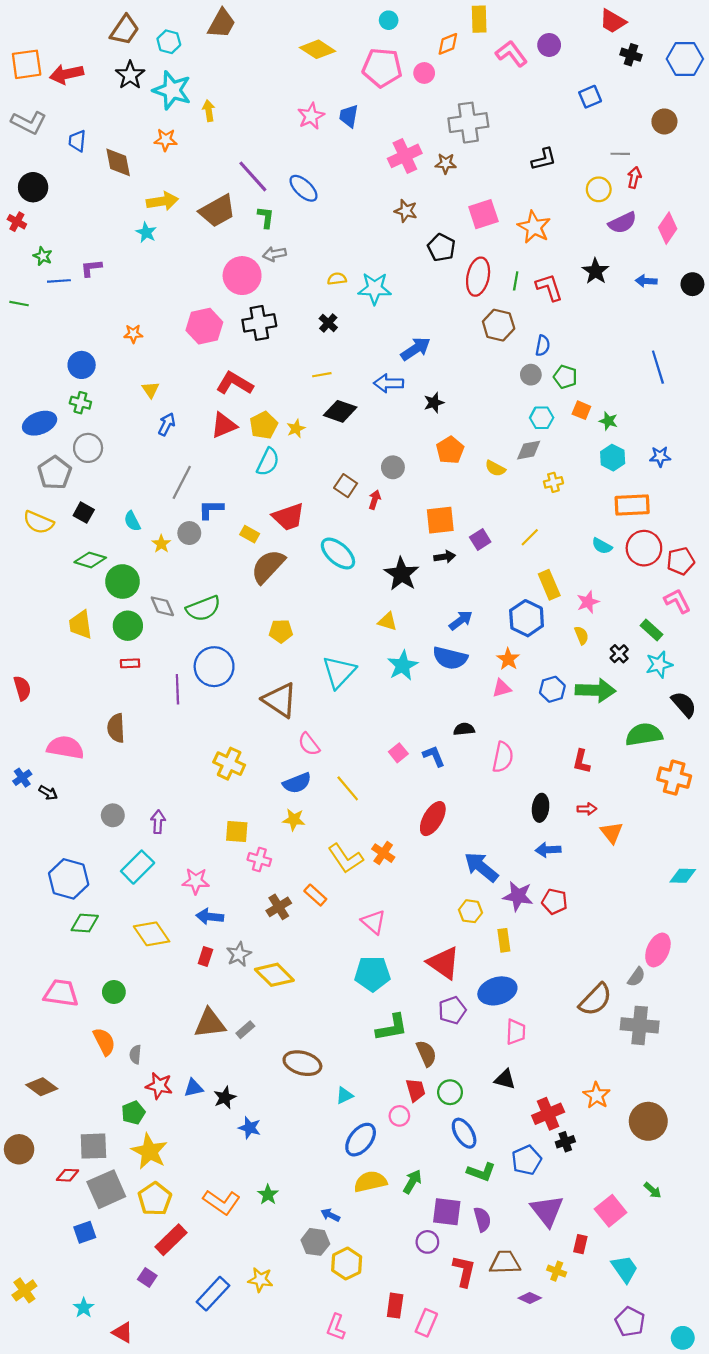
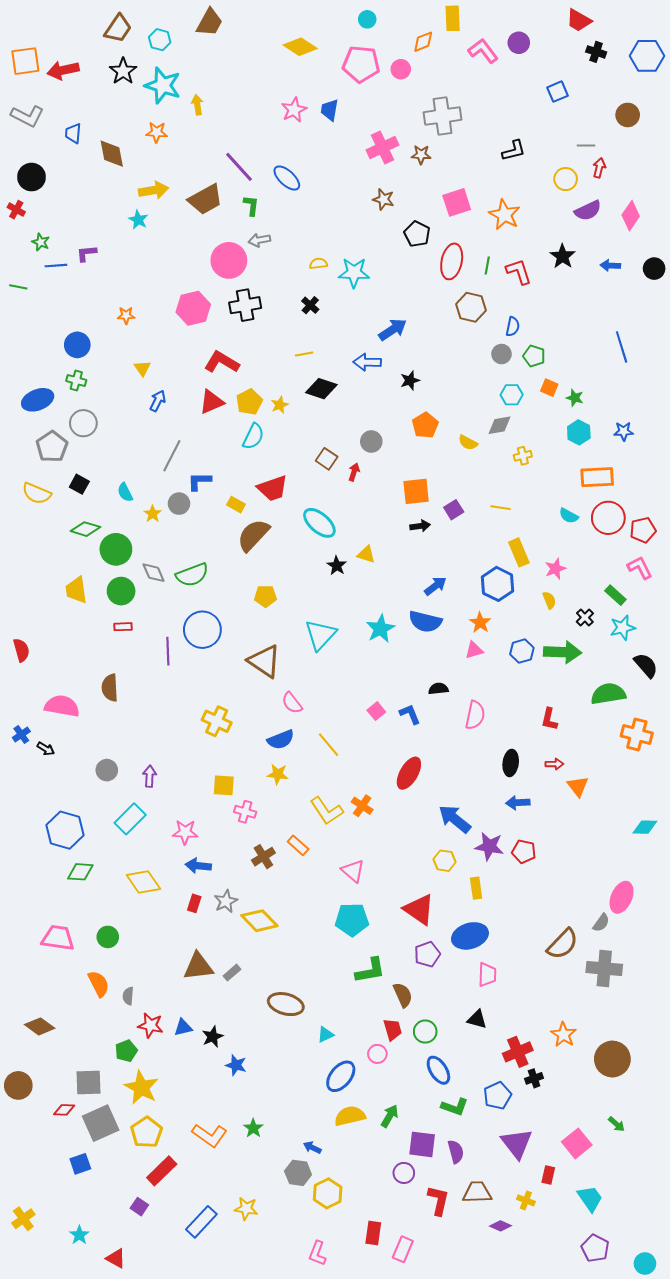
yellow line: (530, 537) -> (500, 508), turned 54
black star: (402, 574) -> (337, 566), moved, size x0.6
yellow triangle: (388, 621) -> (366, 554), moved

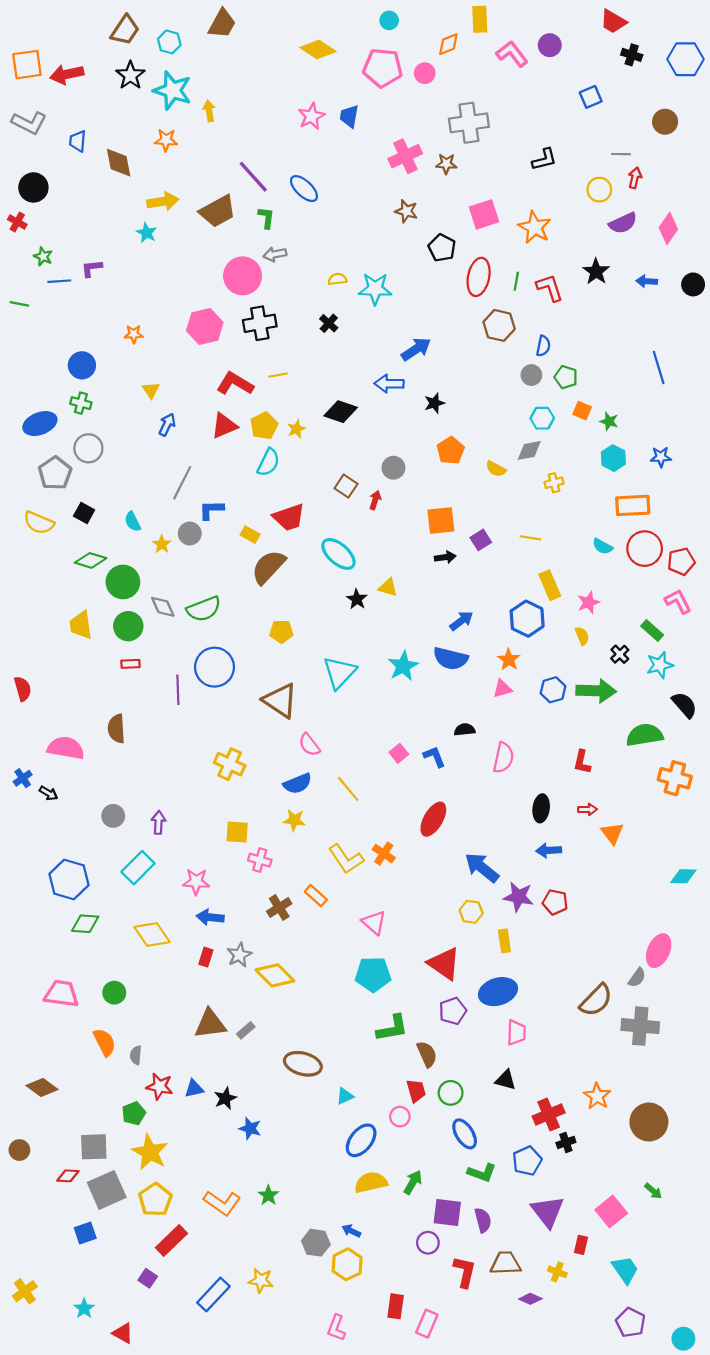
yellow line: (304, 354) -> (278, 375), moved
brown circle: (18, 1085) -> (19, 1150), size x0.7
blue arrow: (312, 1148) -> (351, 1231), moved

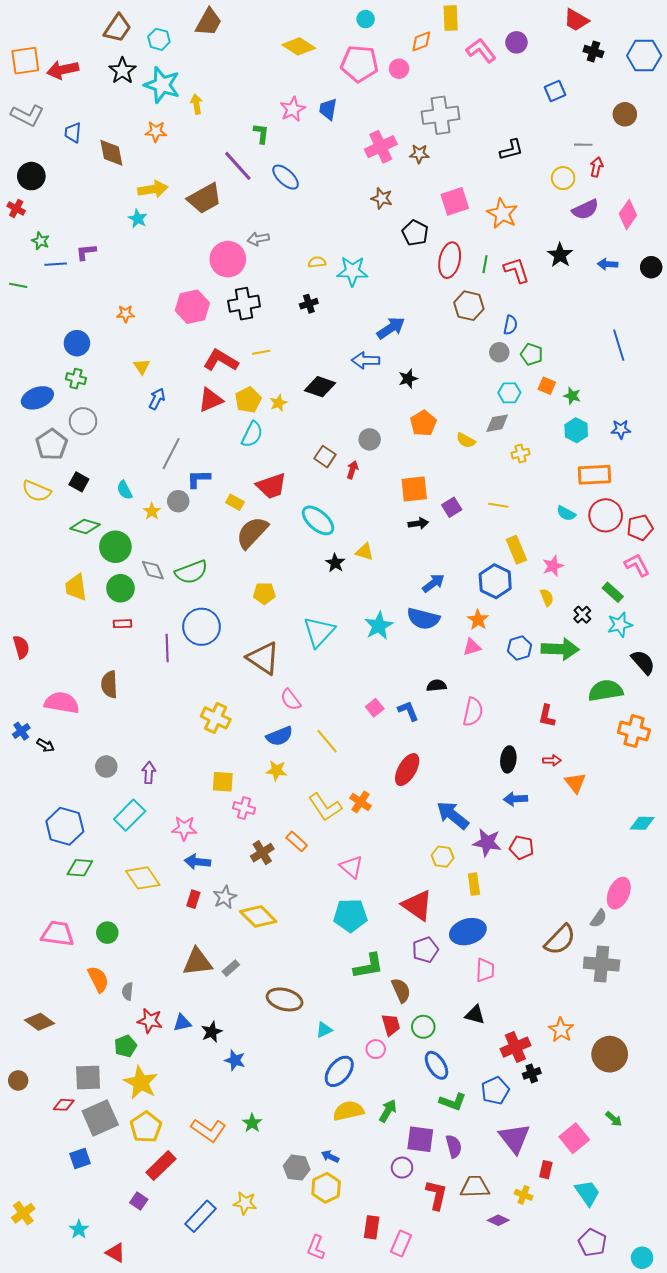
green L-shape: (266, 218) -> (261, 134), moved
black cross: (329, 323) -> (309, 304), turned 30

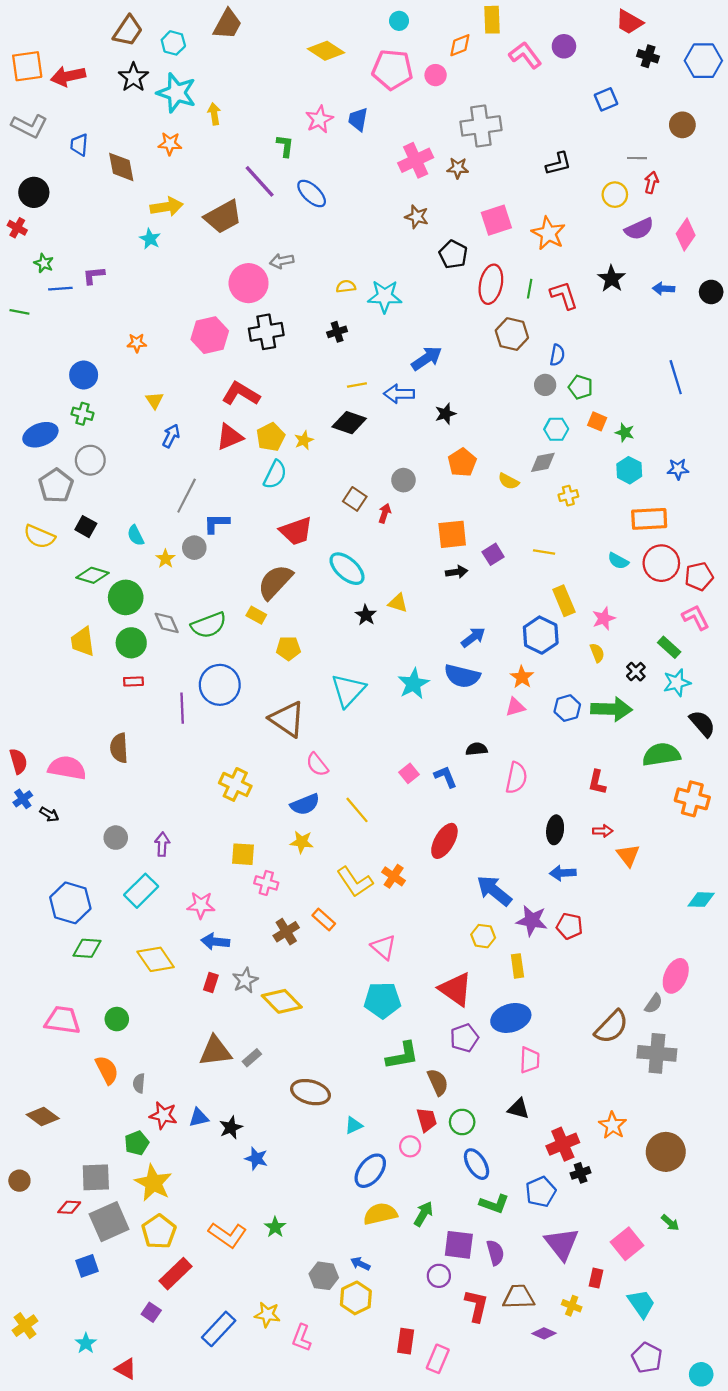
yellow line: (261, 352) -> (357, 385), moved
yellow rectangle: (235, 502) -> (256, 615), moved
red semicircle: (21, 647) -> (18, 761), moved
pink L-shape: (316, 1248) -> (302, 1338), moved

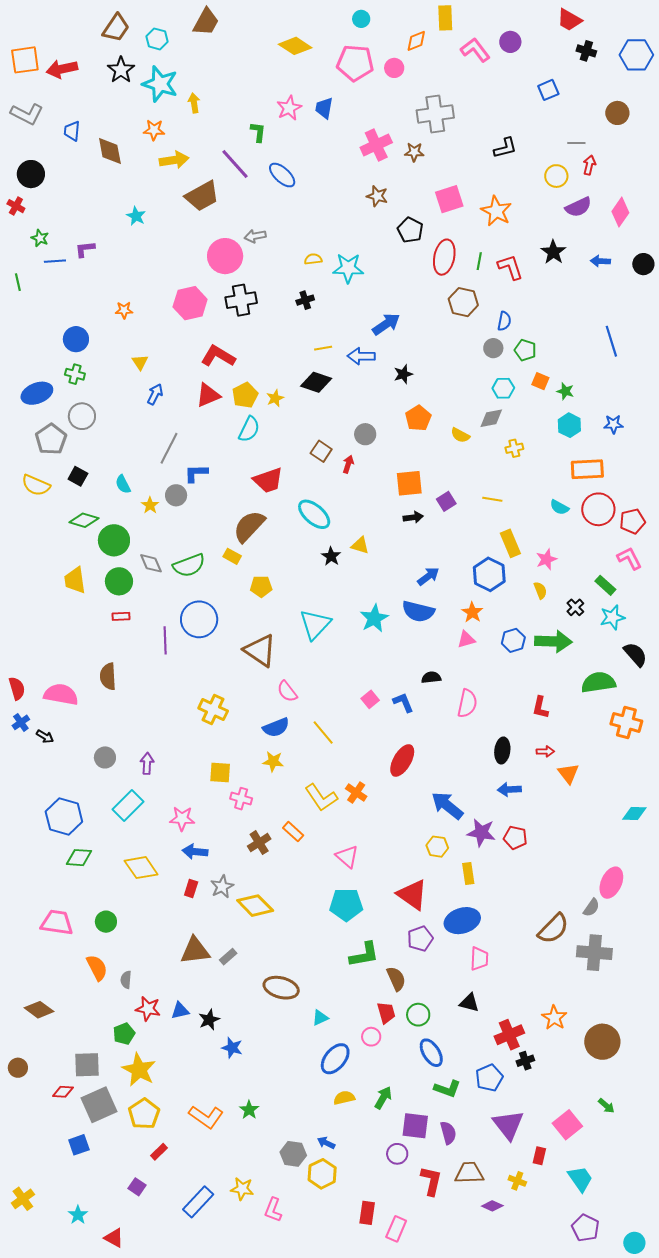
yellow arrow: (167, 207) -> (174, 160), moved
green line: (19, 312) -> (18, 282), turned 66
yellow semicircle: (380, 1214) -> (344, 1098), size x0.7
red rectangle: (175, 1274) -> (159, 1152), size x0.6

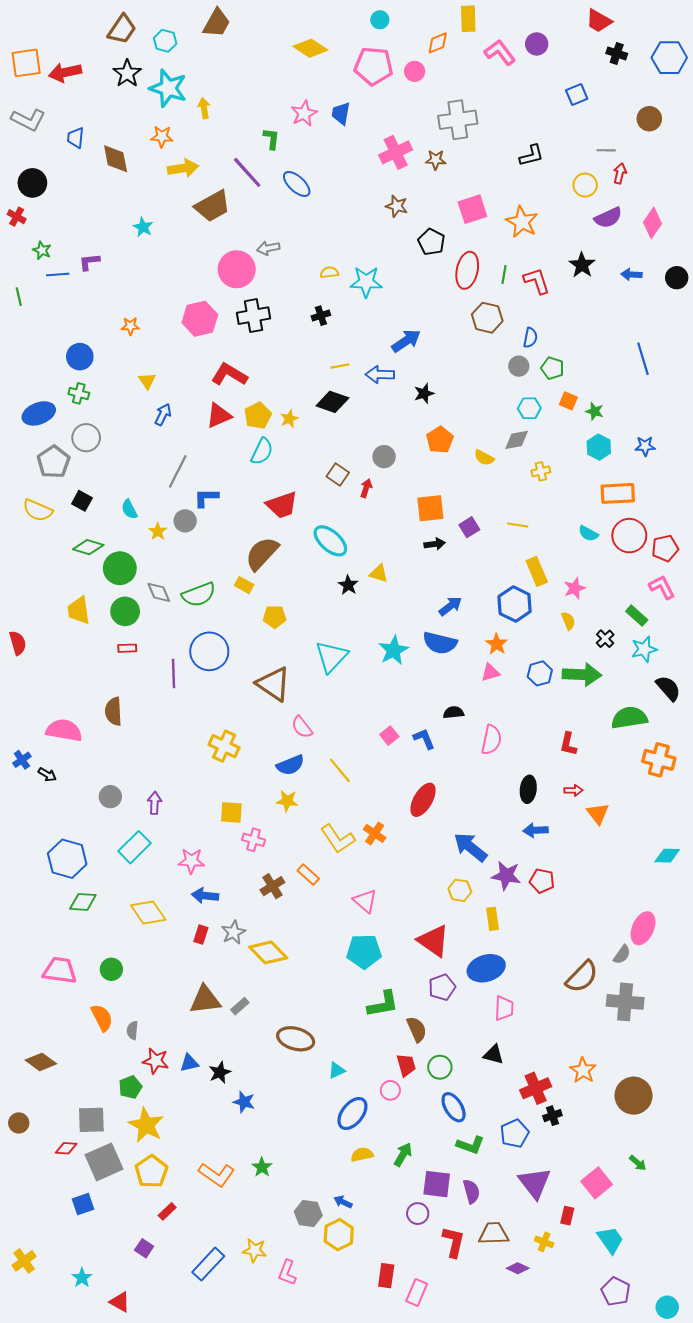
red semicircle: (17, 688) -> (18, 643), moved

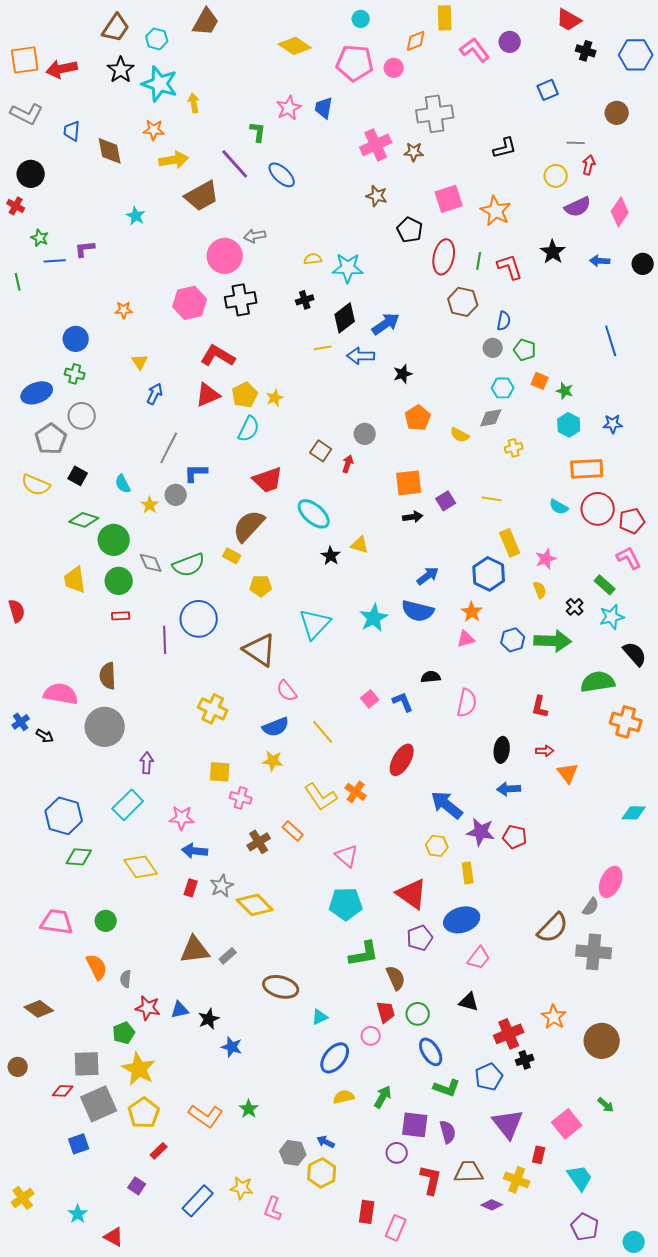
black diamond: (332, 402) -> (345, 318), moved, turned -56
gray circle: (110, 797) -> (105, 727), moved, size x1.8
pink trapezoid: (504, 1008) -> (479, 958), turned 35
yellow cross: (544, 1242) -> (517, 1180), size x1.4

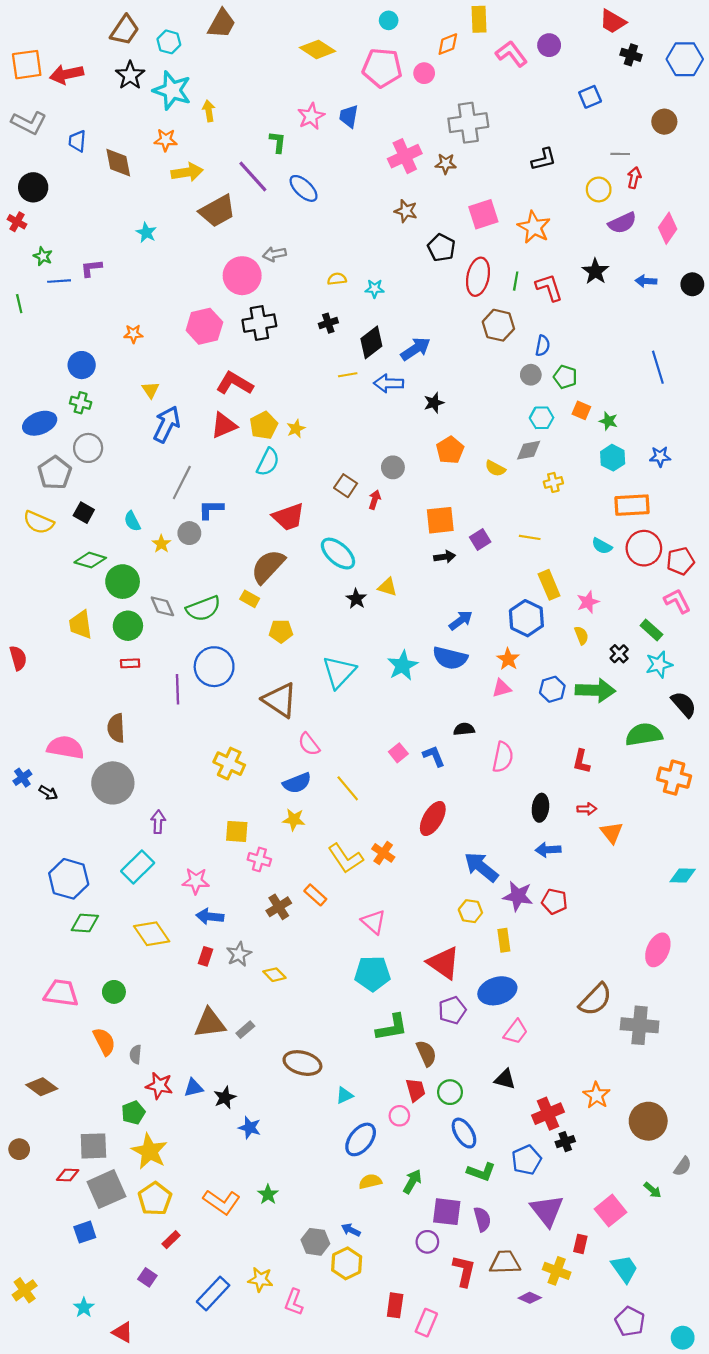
cyan star: (348, 268) -> (375, 289), size x0.6
blue arrow: (155, 394) -> (167, 424), size x1.6
yellow diamond: (255, 905) -> (274, 975), size x0.6
gray semicircle: (591, 907) -> (683, 1166), moved

